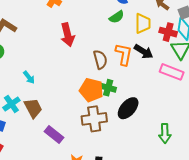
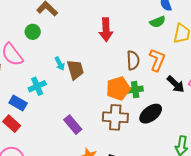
black arrow: (144, 52) -> (176, 84), moved
green cross: (108, 88) -> (135, 90), turned -35
orange pentagon: (91, 90) -> (118, 88), turned 30
brown trapezoid: (33, 108) -> (75, 70), moved

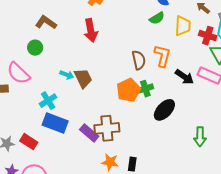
red arrow: (106, 30) -> (91, 30), moved
cyan arrow: (60, 64) -> (67, 75), turned -32
blue rectangle: (18, 103) -> (55, 123), moved, size x1.4
brown cross: (115, 117) -> (107, 128), moved

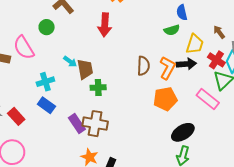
black arrow: (184, 77) -> (186, 64), moved, turned -54
green cross: (145, 89) -> (98, 88), moved
orange pentagon: (128, 90) -> (165, 99), moved
black ellipse: (164, 110) -> (183, 132), moved
blue rectangle: (55, 123) -> (46, 105), size x0.7

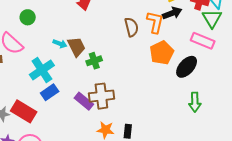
cyan cross: (45, 82) -> (42, 70), size x1.4
blue rectangle: (46, 105) -> (50, 92), turned -54
red rectangle: (16, 116) -> (24, 111), size x1.4
black ellipse: (183, 132) -> (187, 67), moved

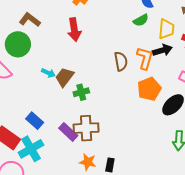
green circle: (28, 17) -> (18, 44), size x1.6
brown trapezoid: (76, 47) -> (65, 77), turned -120
cyan cross: (42, 70) -> (31, 149), moved
blue rectangle: (50, 92) -> (35, 121), turned 72

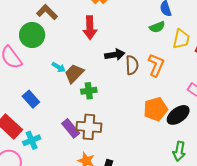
black arrow: (162, 50) -> (115, 55), moved
orange pentagon: (149, 89) -> (156, 109), moved
blue rectangle: (35, 121) -> (31, 99), moved
cyan cross: (31, 149) -> (32, 140), size x0.7

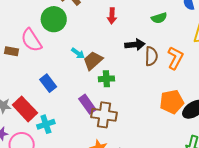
green semicircle: (157, 27) -> (159, 18), moved
red arrow: (90, 28) -> (112, 16), size x0.7
purple rectangle: (71, 128) -> (87, 104), moved

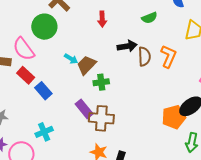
orange pentagon: (172, 102) -> (174, 117), moved
red rectangle: (25, 109) -> (26, 75), moved, size x0.7

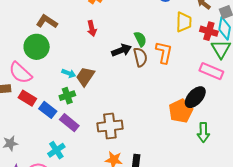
green semicircle: (149, 18) -> (140, 39), moved, turned -84
green cross: (101, 82) -> (67, 96), moved
purple rectangle: (84, 109) -> (69, 123), moved

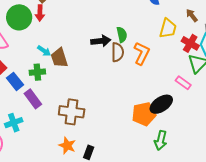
red arrow: (92, 28) -> (40, 13), moved
pink rectangle: (211, 71) -> (183, 83), size x0.7
brown trapezoid: (85, 76) -> (59, 58), turned -65

